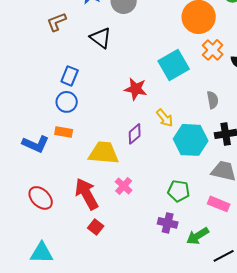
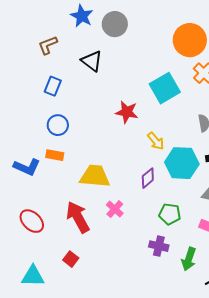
blue rectangle: (70, 76) -> (53, 86), moved
purple diamond: (135, 134) -> (148, 178), moved
red square: (96, 227) -> (71, 259), moved
green arrow: (198, 236) -> (189, 259), turned -40

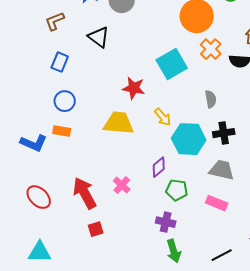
yellow trapezoid: (95, 176) -> (119, 123), moved
purple diamond: (148, 178) -> (159, 167), moved
red square: (71, 259) -> (96, 229), moved, turned 35
green arrow: (189, 259) -> (174, 251), moved, turned -35

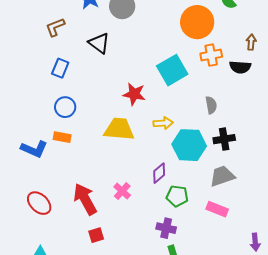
orange cross: (211, 49) -> (211, 55), turned 35
yellow arrow: (163, 117) -> (163, 123), turned -54
gray trapezoid: (222, 170) -> (222, 176), turned -32

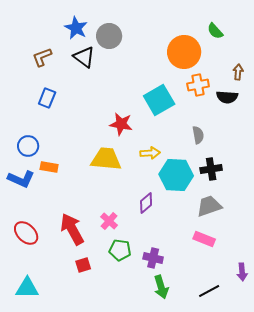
black triangle: (99, 43) -> (84, 57), moved
blue circle: (65, 107) -> (28, 146), moved
green pentagon: (177, 196) -> (120, 250), moved

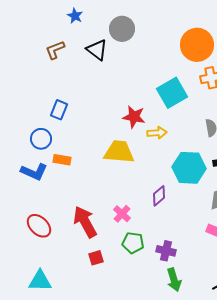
blue star: (76, 28) -> (75, 16), moved, size x0.7
blue rectangle: (47, 98) -> (59, 110), moved
yellow arrow: (150, 153) -> (157, 133), moved

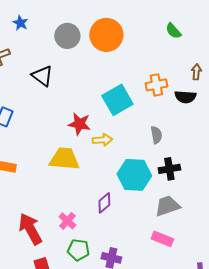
orange circle: (197, 45) -> (106, 35), moved
black triangle: (97, 50) -> (42, 76), moved

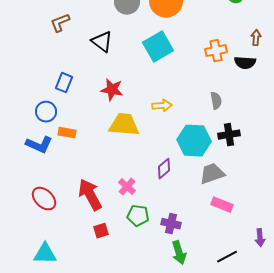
cyan square: (117, 100) -> (158, 47), moved
red star: (79, 124) -> (112, 90), moved
gray trapezoid: (167, 206) -> (212, 174), moved

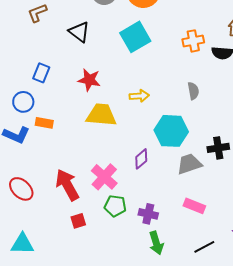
black cross: (229, 135) -> (218, 148), moved
pink cross: (127, 187) -> (104, 177), size x1.5
pink rectangle: (222, 205) -> (194, 206), moved

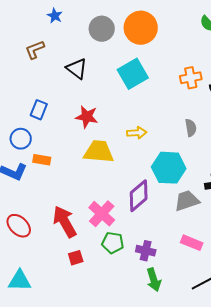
purple diamond: (141, 159) -> (139, 196), size x1.5

